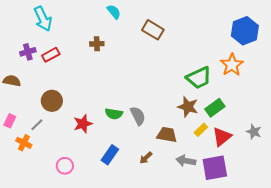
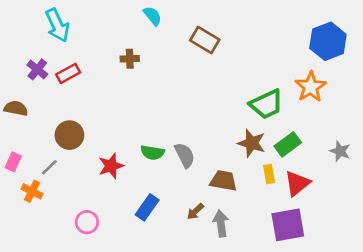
purple cross: (28, 52) -> (37, 69), turned -35
yellow rectangle: (201, 130) -> (269, 174), turned -56
gray star: (254, 132) -> (340, 151), moved
gray arrow: (186, 161) -> (221, 223), moved, turned 72

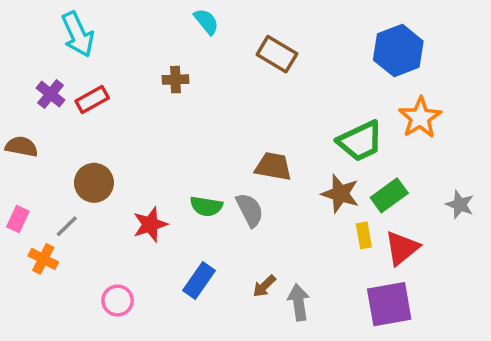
blue hexagon: (328, 41) -> (398, 51), moved
brown trapezoid: (223, 181) -> (273, 166), moved

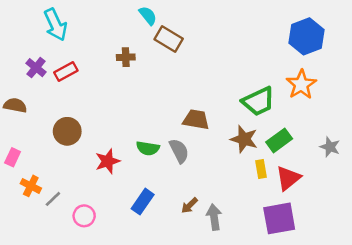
blue hexagon: (398, 51) -> (307, 36), moved
brown rectangle: (277, 54) -> (169, 39), moved
gray line: (67, 226) -> (53, 199), moved

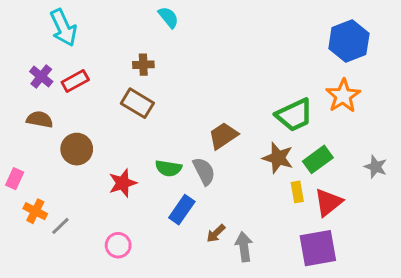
brown rectangle: (169, 39) -> (137, 103), moved
brown semicircle: (15, 105) -> (40, 119), moved
brown trapezoid: (196, 120) -> (223, 136), turned -44
blue rectangle: (143, 202) -> (182, 210), moved
pink circle: (84, 216) -> (118, 245), moved

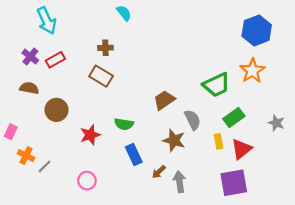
brown star: (278, 158) -> (174, 140), moved
gray semicircle: (204, 171) -> (193, 120), moved
blue rectangle: (182, 210) -> (134, 154), turned -60

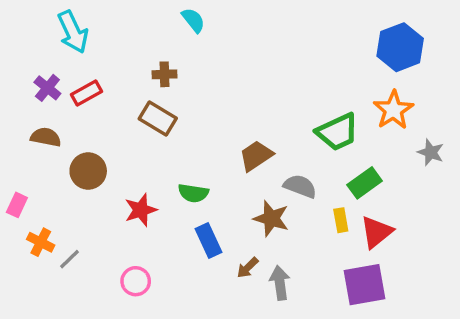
gray semicircle: (193, 120) -> (300, 186), turned -42
gray star: (276, 123) -> (431, 152), moved

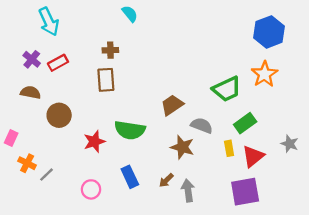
brown rectangle: (158, 118) -> (106, 80), turned 55
gray star: (431, 152) -> (290, 144), moved
green semicircle: (193, 193) -> (130, 130), size x1.5
blue rectangle: (209, 241) -> (130, 177), moved

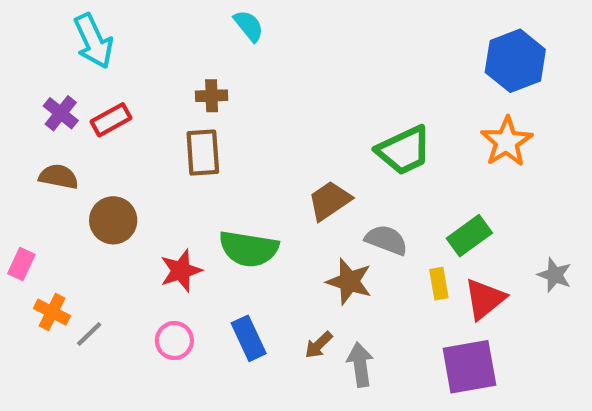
green trapezoid: (227, 89) -> (404, 150), moved
pink circle: (91, 189) -> (174, 341), moved

